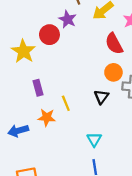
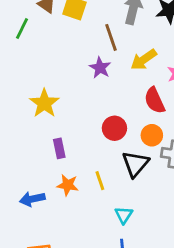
red circle: (49, 35) -> (114, 128), moved
black triangle: (101, 97) -> (135, 164), size x1.5
yellow line: (66, 103) -> (100, 181), moved

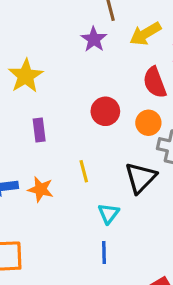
black triangle: (135, 164) -> (140, 178), moved
orange star: (68, 185) -> (41, 189), moved

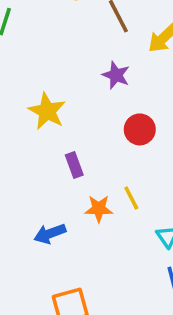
purple star: (94, 39) -> (116, 75), moved
orange star: (41, 189) -> (99, 209), moved

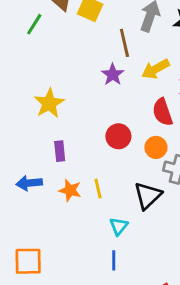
purple star: (116, 75) -> (113, 75), moved
blue arrow: (50, 234) -> (29, 183), moved

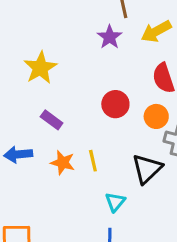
purple rectangle: (60, 151) -> (52, 120), turned -48

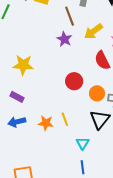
yellow star: (40, 68) -> (23, 65), turned -30
orange circle: (156, 116) -> (97, 93), moved
purple rectangle: (52, 120) -> (17, 97), moved

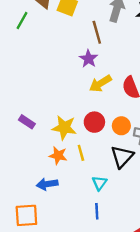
yellow arrow: (93, 31) -> (100, 84), moved
yellow star: (23, 65) -> (64, 128), moved
red circle: (74, 81) -> (94, 122), moved
blue arrow: (17, 122) -> (47, 184), moved

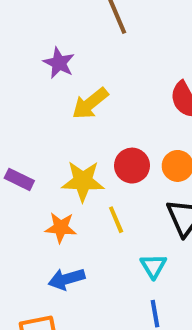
purple star: (88, 59) -> (59, 63), moved
yellow arrow: (100, 84) -> (90, 103), moved
orange star: (58, 155) -> (61, 228), moved

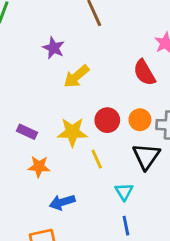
orange star: (61, 228) -> (39, 167), moved

